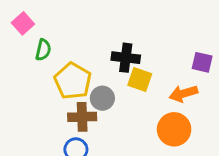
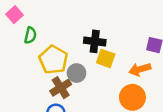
brown cross: (82, 117) -> (61, 88), turned -30

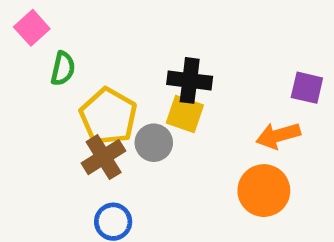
yellow square: (106, 58) -> (185, 114), moved
brown cross: (61, 88) -> (104, 157), moved

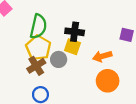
green semicircle: (63, 69) -> (38, 26), moved, size x1.6
orange arrow: (278, 136) -> (102, 56), moved

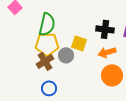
black cross: (75, 32) -> (105, 29), moved
yellow pentagon: (38, 48) -> (47, 44), turned -30

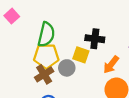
black cross: (105, 29) -> (95, 39), moved
orange arrow: (107, 52) -> (111, 65), turned -36

